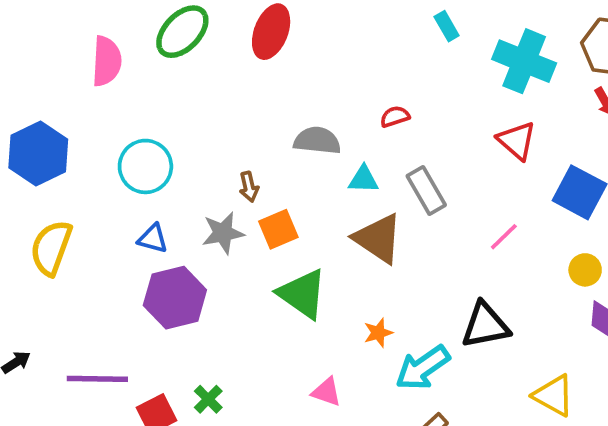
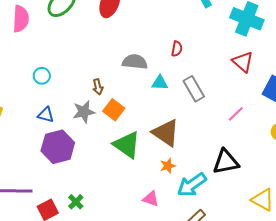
red semicircle: (395, 117) -> (177, 49), turned 119
cyan circle: (145, 166) -> (42, 76), size x0.6
orange square: (278, 229) -> (114, 110), turned -30
brown triangle: (378, 239) -> (166, 133), moved
pink triangle: (326, 392) -> (151, 199), moved

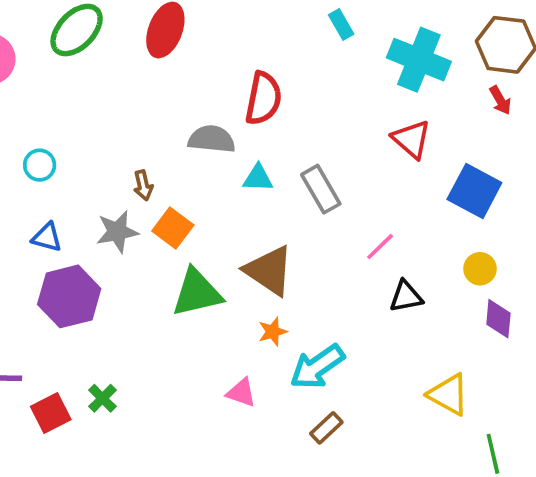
red semicircle: (177, 49) -> (263, 98), moved, size x1.8
pink line: (236, 114) -> (380, 247), moved
green triangle: (127, 145) -> (197, 293), turned -48
black triangle: (226, 162) -> (406, 296), moved, size x0.7

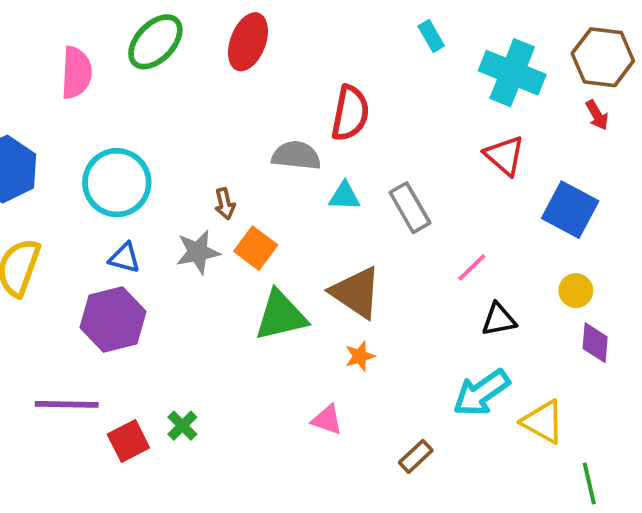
cyan circle: (40, 165) -> (117, 183), size x2.0
purple hexagon: (69, 296) -> (113, 320), moved
cyan arrow: (317, 367) -> (481, 393), moved

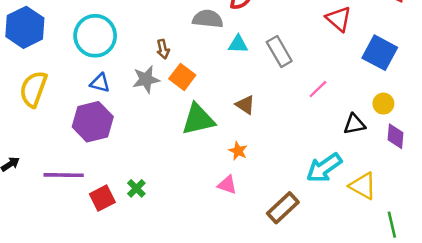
brown triangle: (356, 293) -> (245, 105), size x0.6
black triangle: (499, 320) -> (354, 124), moved
orange star: (360, 356) -> (238, 151), moved, turned -30
brown rectangle: (416, 456) -> (283, 208), size x1.5

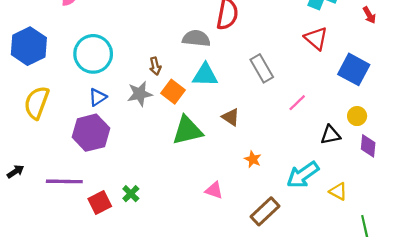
cyan triangle: (238, 44) -> (205, 75), moved, size x1.4
blue triangle: (100, 83) -> (98, 97), turned -48
orange star: (238, 151) -> (253, 159), moved
yellow triangle: (363, 186) -> (338, 191), size x0.7

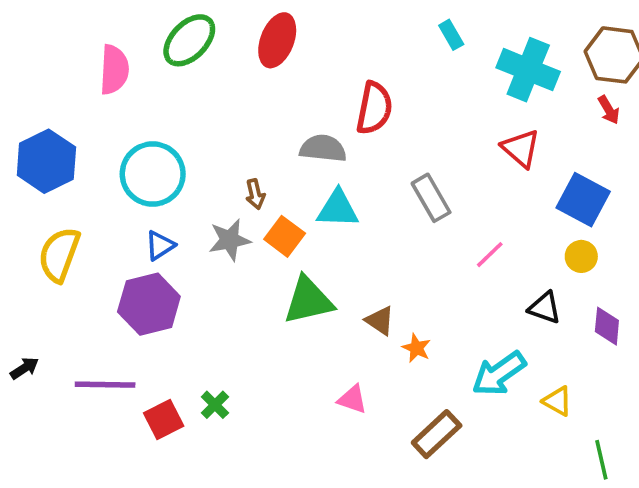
yellow circle: (357, 116) -> (581, 256), moved
brown triangle: (231, 117) -> (380, 321), moved
black triangle: (330, 135) -> (545, 308), turned 30

